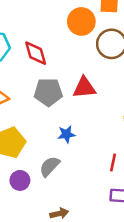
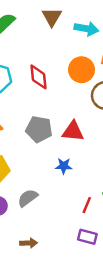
red diamond: (36, 53) -> (38, 77), moved
blue star: (66, 134) -> (64, 166), moved

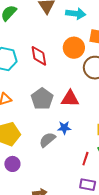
gray pentagon: (39, 129) -> (42, 99), turned 30
gray semicircle: (28, 198) -> (47, 140), moved

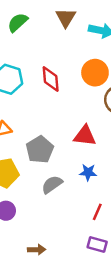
gray pentagon: (42, 99) -> (40, 150), moved
blue star: (64, 128) -> (88, 172), moved

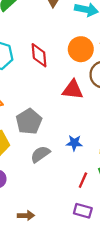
red triangle: (85, 136) -> (73, 90), moved

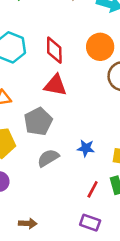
red triangle: (73, 90) -> (55, 85), moved

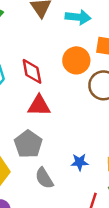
gray semicircle: (48, 158) -> (44, 178), turned -80

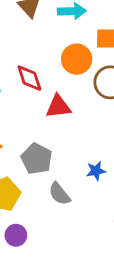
red triangle: (39, 106) -> (58, 106), moved

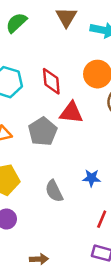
gray pentagon: (37, 159) -> (43, 132), moved

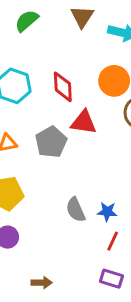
blue star: (92, 178) -> (107, 212), moved
gray semicircle: (54, 191) -> (76, 210), moved

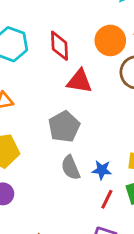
gray pentagon: (51, 142) -> (64, 127), moved

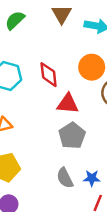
gray pentagon: (64, 127) -> (72, 136), moved

